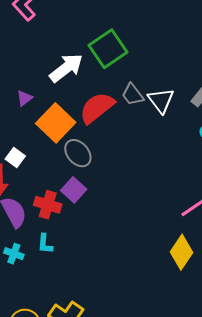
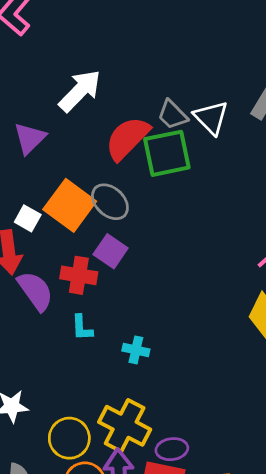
green square: (108, 49) -> (167, 153), moved, turned 30
purple triangle: (24, 98) -> (30, 138), size x1.5
orange square: (56, 123) -> (70, 205), moved
cyan cross: (14, 254) -> (136, 350), moved

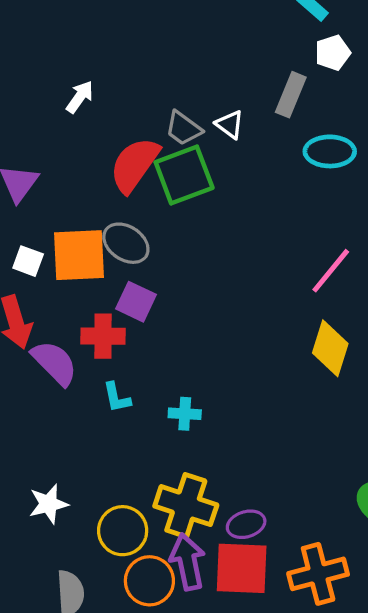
white arrow: (80, 91) -> (80, 97), moved, size x0.6
white triangle: (211, 118) -> (230, 124), size x0.7
orange square: (70, 205) -> (79, 255), turned -30
white square: (28, 218) -> (28, 261), moved

